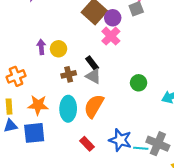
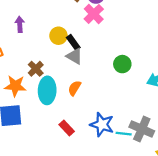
yellow circle: (59, 49) -> (58, 36), moved
brown cross: (69, 74) -> (36, 69), moved, turned -32
orange semicircle: (94, 106) -> (74, 88), size x0.6

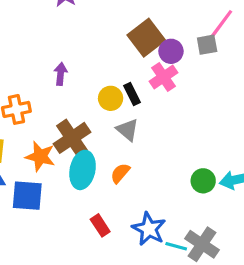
black rectangle: (73, 43) -> (132, 94), moved
green circle: (122, 64) -> (203, 181), moved
brown cross: (36, 69) -> (72, 138), size x1.6

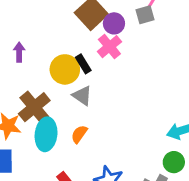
yellow circle: (111, 98) -> (65, 69), size x1.4
green circle: (203, 181) -> (174, 162), moved

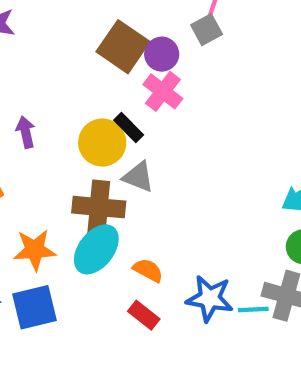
brown cross: (34, 107) -> (99, 207), moved, turned -32
cyan ellipse: (46, 134) -> (96, 249), turned 44
orange semicircle: (79, 134) -> (148, 270), moved, turned 96

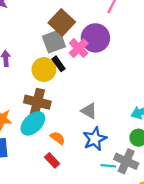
gray square: (207, 30) -> (54, 41), moved, size x1.5
purple circle: (162, 54) -> (95, 38), moved, size x1.6
gray triangle: (138, 177) -> (89, 111), moved
blue star: (210, 298) -> (95, 139), moved, turned 30

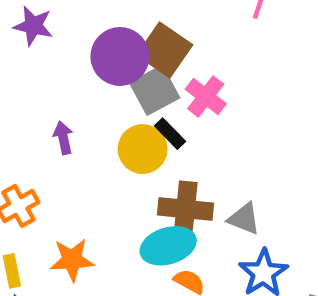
purple circle: (95, 38) -> (120, 56), moved
brown cross: (37, 102) -> (186, 209), moved
cyan ellipse: (33, 123) -> (168, 246), moved, turned 35

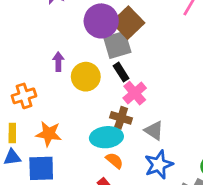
pink cross: (206, 96) -> (135, 93), moved
yellow circle: (143, 149) -> (86, 77), moved
brown cross: (186, 209) -> (121, 118), size x0.7

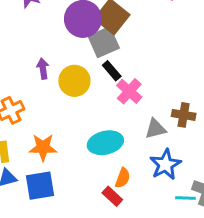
brown cross: (121, 118) -> (184, 115), moved
gray triangle: (154, 131) -> (155, 129), turned -40
orange semicircle: (114, 161) -> (123, 178), moved, turned 78

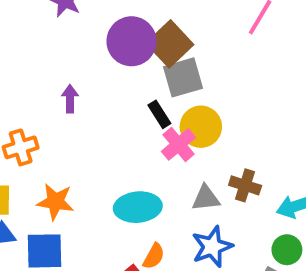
gray square: (104, 42) -> (183, 77), moved
yellow circle: (74, 81) -> (201, 127), moved

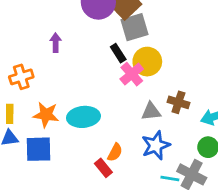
cyan ellipse: (138, 207) -> (83, 117), moved

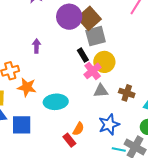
gray triangle: (151, 111) -> (101, 91), moved
orange star: (46, 115) -> (27, 87), moved

